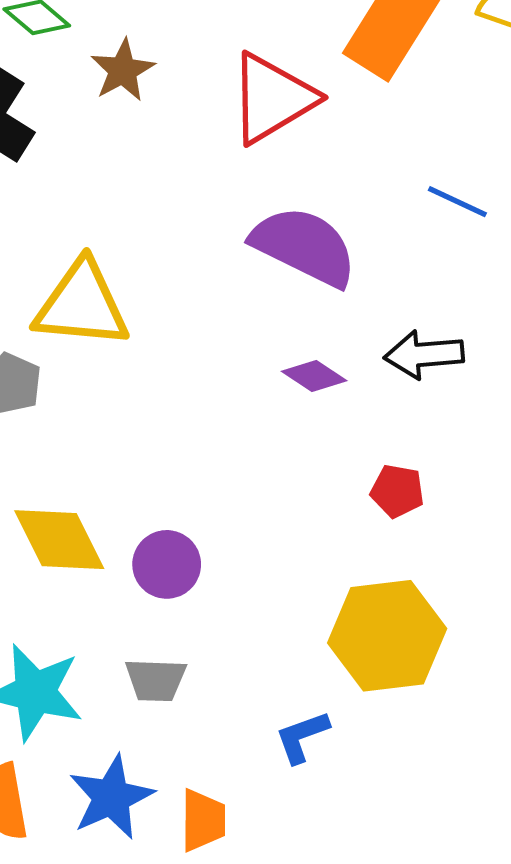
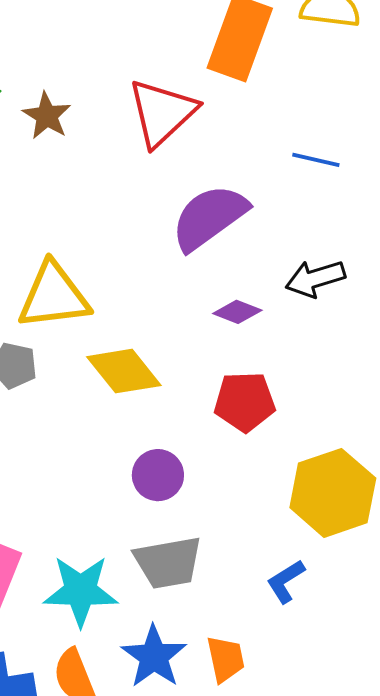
purple semicircle: (304, 246) -> (209, 217), turned -50
red pentagon: (397, 491) -> (245, 402), moved, size x1.5
yellow diamond: (59, 540) -> (124, 371), moved
gray trapezoid: (156, 680) -> (168, 563), size x1.5

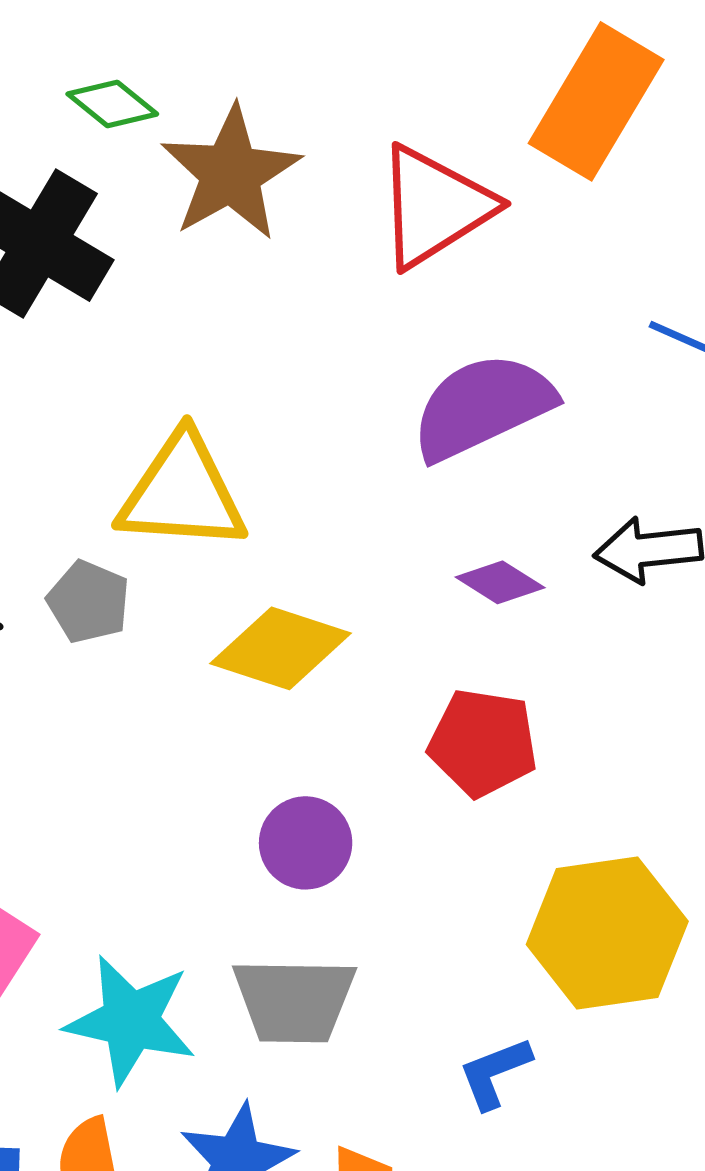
brown star: (47, 116) -> (231, 173), size x1.6
yellow diamond: (124, 371) -> (281, 648), turned -44

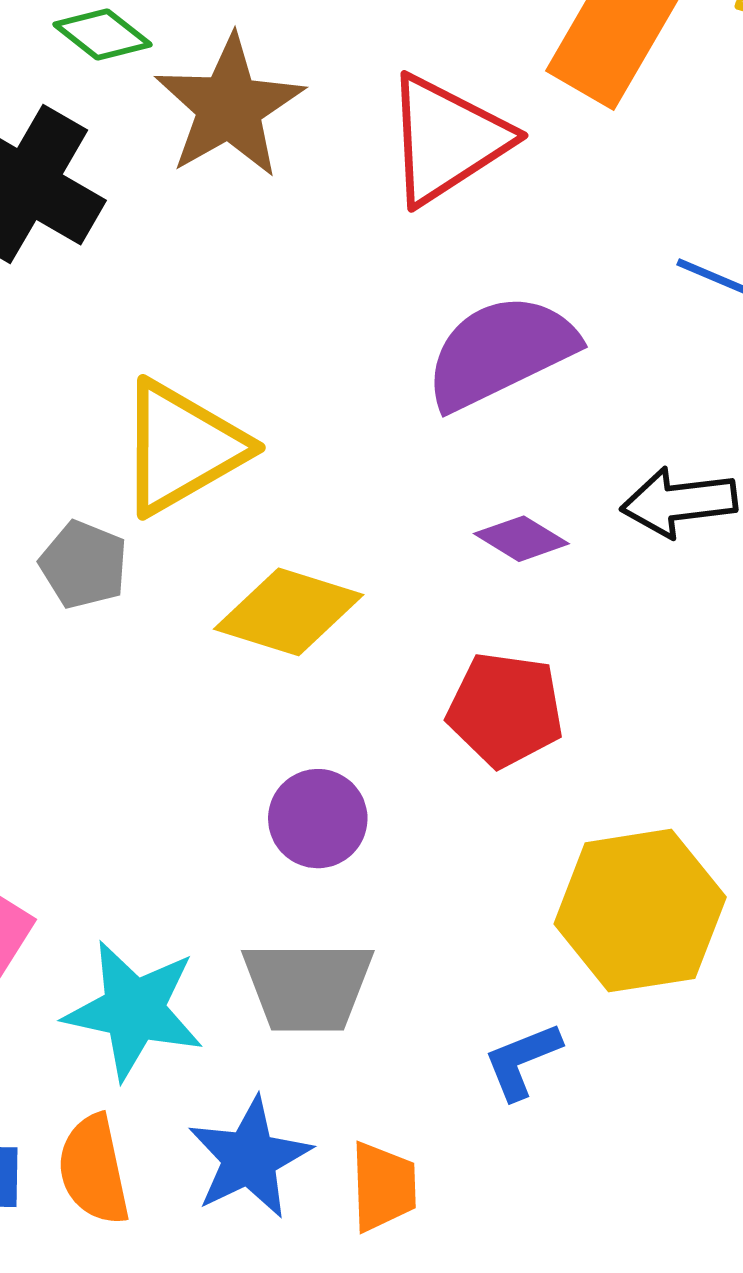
yellow triangle: (182, 493) -> (182, 447), turned -33

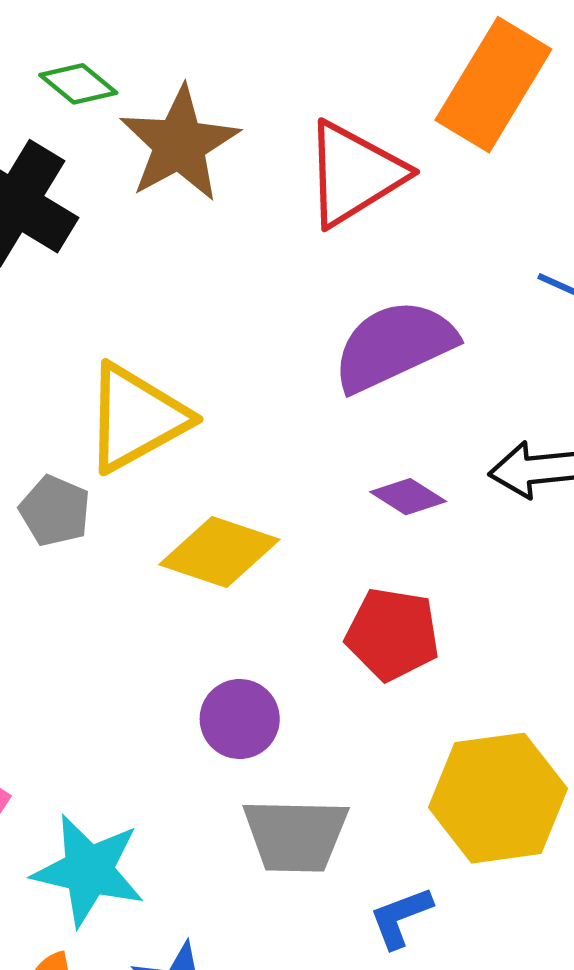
gray trapezoid: (308, 986) -> (295, 835), moved

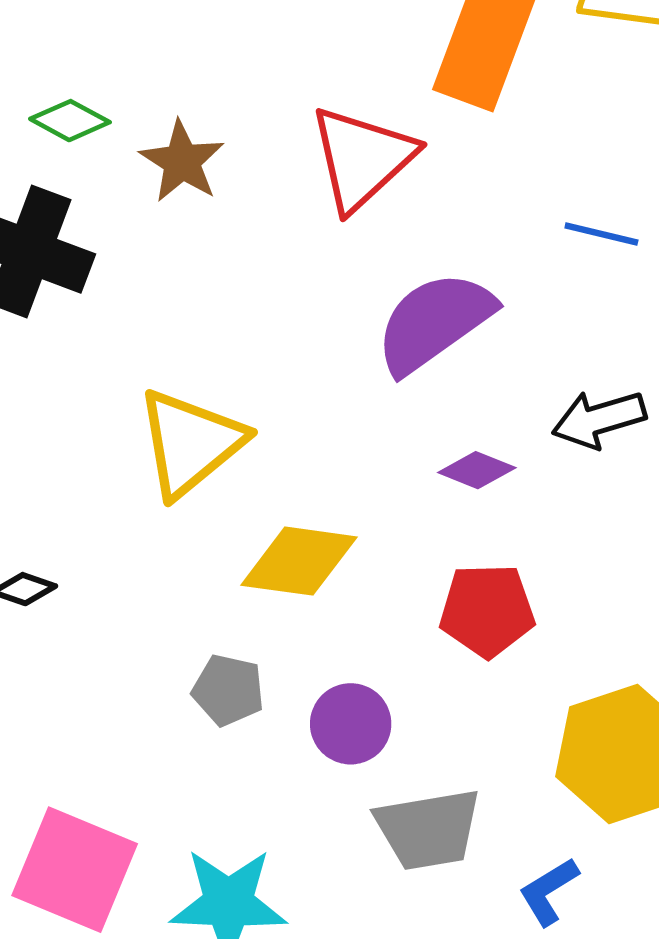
brown star: (179, 144) -> (182, 161), size x0.7
gray pentagon: (55, 511) -> (228, 690), moved

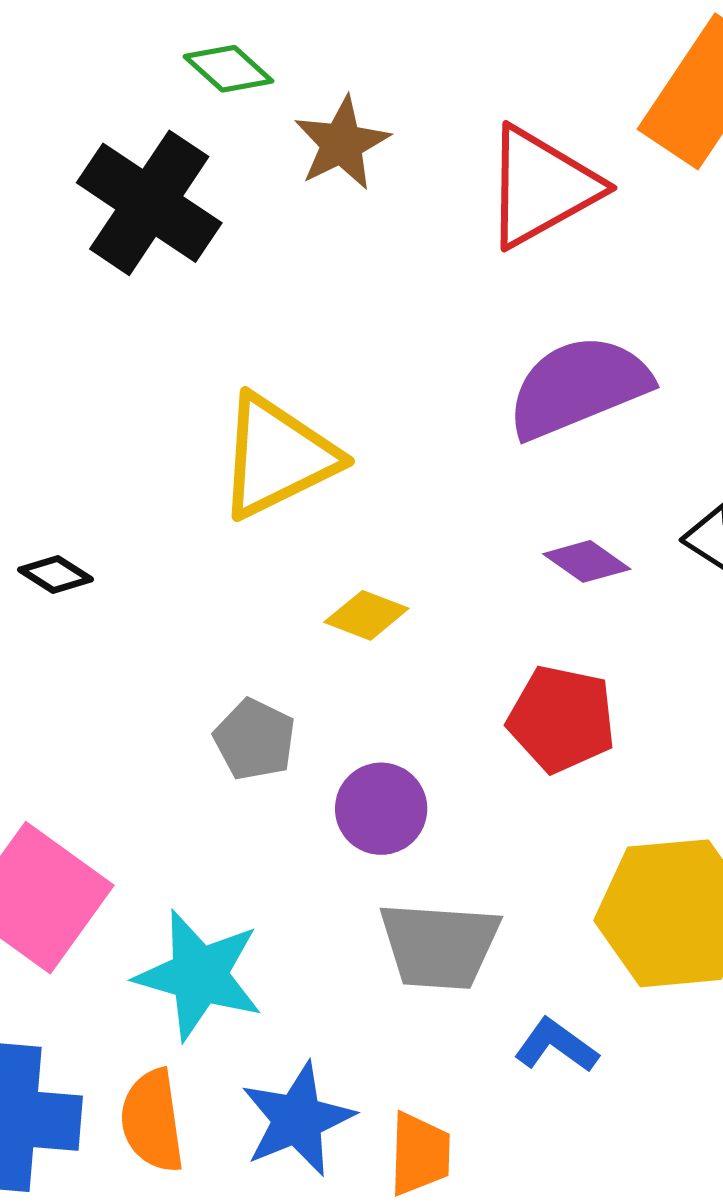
yellow diamond: (299, 561) -> (366, 615), size x0.6
blue L-shape: (549, 891) -> (556, 1046), turned 54

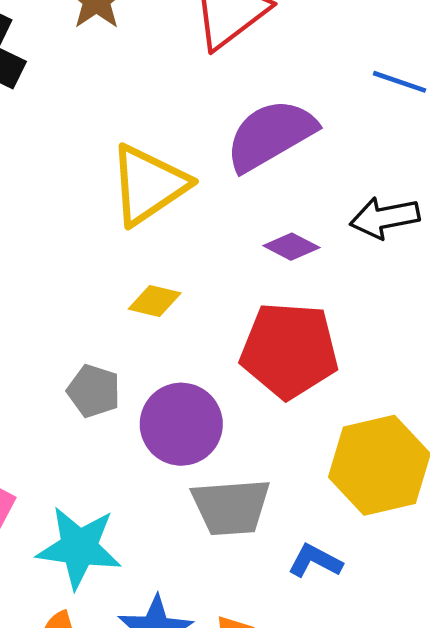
yellow triangle: (277, 456) -> (149, 185), moved
red pentagon: (562, 719) -> (289, 350), size x1.4
purple circle: (381, 809) -> (181, 424), size x1.4

